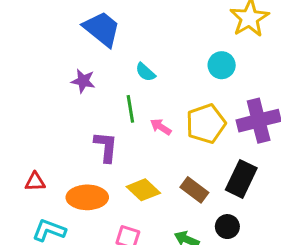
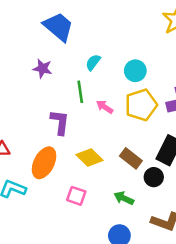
cyan circle: (222, 65) -> (135, 71), moved
cyan semicircle: (145, 72) -> (93, 62), turned 84
orange ellipse: (87, 197) -> (44, 163), turned -64
black circle: (227, 227) -> (154, 177), moved

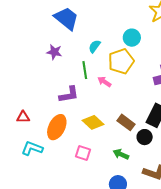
cyan circle: (135, 71) -> (132, 38), moved
yellow pentagon: (141, 105) -> (121, 61), moved
purple L-shape: (60, 122) -> (69, 95), turned 75

